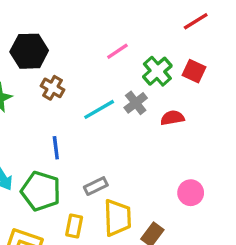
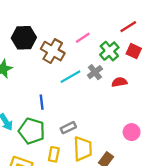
red line: (196, 21) -> (128, 27), moved
brown cross: (52, 88) -> (53, 51), moved, size x1.5

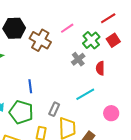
red square: (134, 51) -> (113, 40), turned 32
cyan line: (71, 77) -> (85, 94), moved
red semicircle: (119, 82) -> (100, 68), turned -80
gray rectangle: (68, 128) -> (54, 109), turned -40

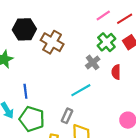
pink line: (67, 28) -> (103, 16), moved
blue line: (30, 86) -> (25, 91), moved
cyan line: (85, 94) -> (81, 90), moved

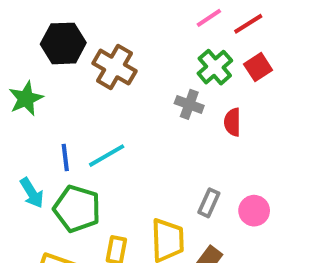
gray cross: (93, 62) -> (189, 104), turned -32
cyan line: (81, 90) -> (107, 156), moved
gray rectangle: (67, 116) -> (209, 203), moved

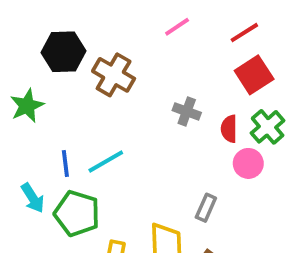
pink line: (209, 18) -> (177, 27), moved
green cross: (215, 67) -> (268, 127), moved
red square: (258, 67) -> (254, 75), size x1.4
pink circle: (254, 211) -> (248, 163), moved

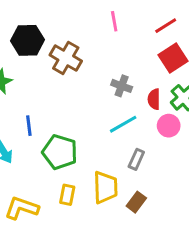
pink line: (177, 27) -> (114, 21), turned -66
cyan line: (106, 161) -> (123, 124), moved
green pentagon: (77, 213) -> (60, 152), moved

